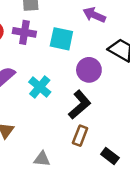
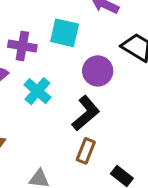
purple cross: (24, 32) -> (22, 46), moved

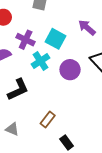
cyan cross: (37, 91) -> (40, 61), moved
black L-shape: (86, 113) -> (18, 90), moved

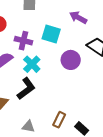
cyan cross: (40, 61) -> (32, 64), moved
brown rectangle: (48, 120) -> (59, 120), moved

